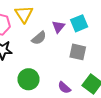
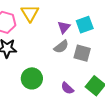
gray semicircle: (39, 38) -> (61, 47), moved

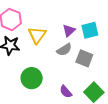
yellow triangle: (30, 13) -> (37, 35), moved

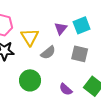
gray semicircle: (64, 50) -> (48, 53), moved

